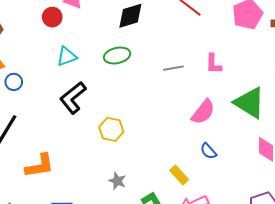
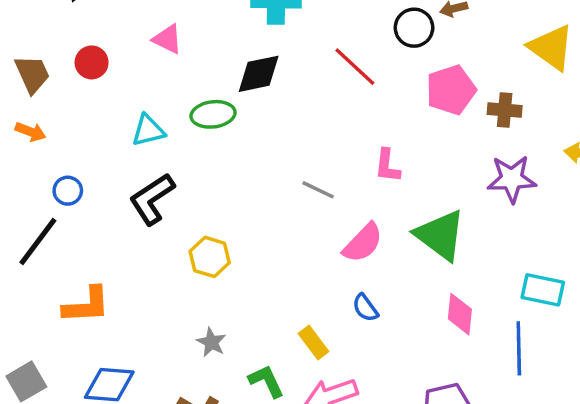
red circle: (52, 17) -> (92, 62), moved
green ellipse: (117, 55) -> (213, 114), moved
gray line: (173, 68) -> (318, 190), moved, turned 30
blue circle: (14, 82) -> (68, 191), moved

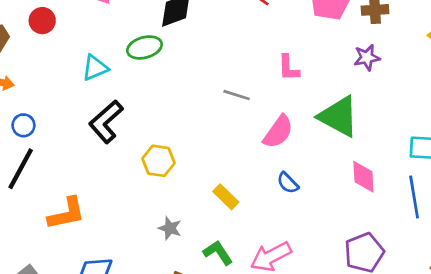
purple star: (512, 179) -> (367, 58), moved, size x0.7
blue circle: (68, 191) -> (23, 125), moved
yellow rectangle: (313, 343) -> (226, 197), moved

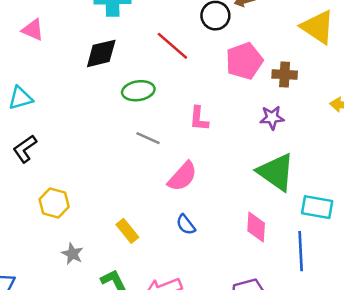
green ellipse: (145, 47) -> (138, 91), moved
green triangle: (339, 117) -> (276, 172), moved
black L-shape: (106, 122) -> (25, 149), size x0.7
yellow hexagon: (159, 161) -> (54, 203), moved

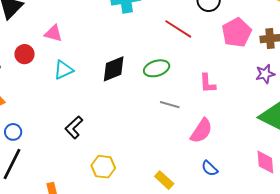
pink triangle: (33, 30) -> (53, 33), moved
black diamond: (101, 53) -> (114, 69), moved
cyan triangle: (20, 98) -> (64, 70), moved

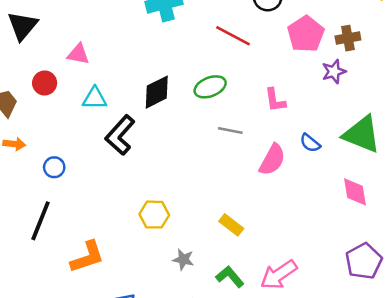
cyan triangle: (64, 70) -> (95, 98), turned 30
purple star: (265, 74) -> (334, 72), moved
black L-shape: (74, 127) -> (120, 135), moved, size x1.4
blue circle: (13, 132) -> (54, 167), moved
blue semicircle: (210, 168) -> (310, 143), moved

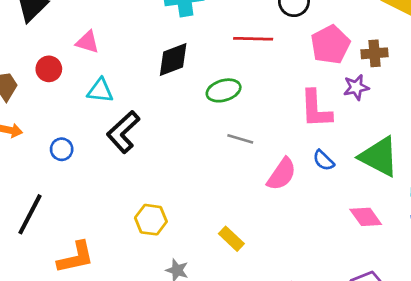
red line: (233, 36) -> (253, 39), turned -32
black diamond: (157, 92) -> (173, 59), moved
pink L-shape: (275, 100) -> (316, 109), moved, size x1.5
blue circle: (54, 167) -> (62, 149), moved
pink diamond: (355, 192) -> (366, 217), turned -32

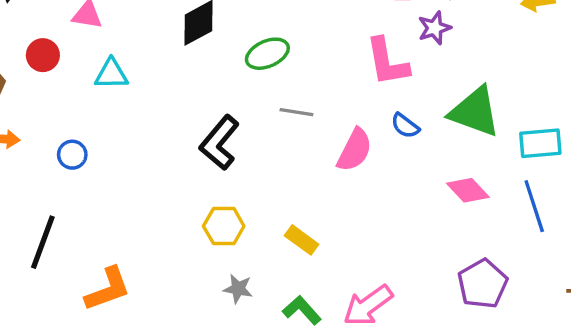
black L-shape: (123, 132) -> (219, 143), moved
yellow hexagon: (151, 220) -> (224, 226), moved

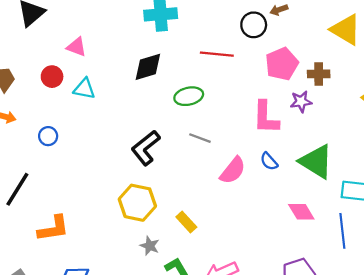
red circle: (43, 55) -> (52, 77), moved
yellow hexagon: (224, 226) -> (137, 203), size x1.4
gray star: (238, 289) -> (150, 246), moved

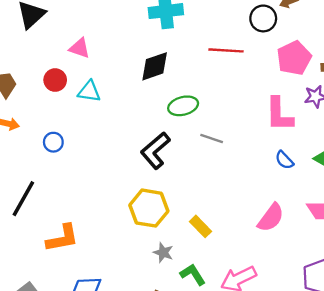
green ellipse: (189, 96) -> (183, 106), moved
pink semicircle: (233, 170) -> (271, 218), moved

